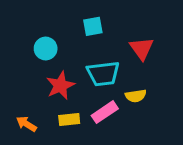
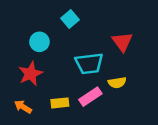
cyan square: (93, 26) -> (70, 19), moved, turned -30
red star: (60, 85) -> (31, 74), moved

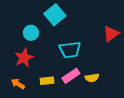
cyan square: (70, 19) -> (55, 15), size x1.5
red triangle: (122, 42) -> (111, 34), moved, turned 30
yellow semicircle: (117, 83) -> (92, 78), moved

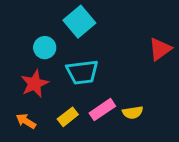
cyan trapezoid: (70, 50) -> (82, 72), moved
yellow rectangle: (47, 81) -> (68, 117), turned -32

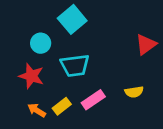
red star: (35, 84) -> (31, 76), turned -30
yellow semicircle: (133, 112) -> (134, 92), moved
orange arrow: (26, 121) -> (37, 110), moved

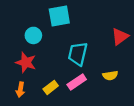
cyan square: (72, 19) -> (59, 16), turned 30
cyan trapezoid: (75, 66) -> (78, 54), moved, turned 110
orange arrow: (37, 110) -> (20, 90), moved, turned -112

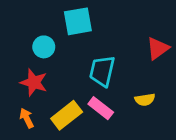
pink rectangle: (77, 82) -> (101, 108), turned 72
yellow rectangle: (51, 87) -> (67, 115), size x1.5
orange arrow: (20, 90) -> (27, 118), turned 144

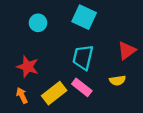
cyan square: (78, 21) -> (84, 17), moved, turned 35
cyan circle: (44, 47) -> (38, 23), moved
red triangle: (158, 48) -> (127, 50), moved

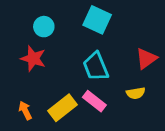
cyan trapezoid: (83, 57) -> (96, 67), turned -35
red star: (28, 67) -> (33, 59), moved

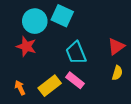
cyan square: (97, 20) -> (62, 16), moved
cyan circle: (44, 27) -> (35, 21), size x1.5
yellow semicircle: (136, 93) -> (117, 73), moved, turned -64

